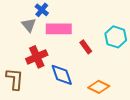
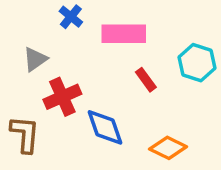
gray triangle: (29, 25) -> (35, 59), moved, turned 35
pink rectangle: (59, 29) -> (124, 34), moved

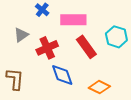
red rectangle: (146, 80) -> (86, 47), size x1.6
red cross: (62, 97) -> (47, 48), moved

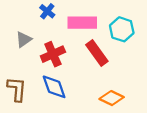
cyan hexagon: (116, 37) -> (122, 29), moved
blue diamond: (62, 75) -> (54, 87), moved

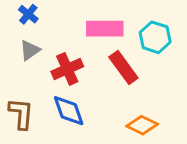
blue cross: (47, 11) -> (28, 14), moved

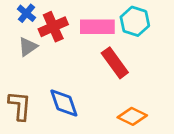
cyan hexagon: (155, 37) -> (135, 21), moved
red cross: (67, 69) -> (53, 27), moved

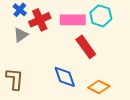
blue diamond: (64, 103) -> (65, 77), moved

